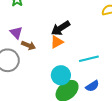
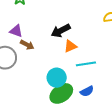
purple triangle: (16, 33) -> (16, 31), turned -32
orange triangle: (57, 42) -> (70, 46), moved

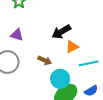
brown arrow: (27, 45) -> (45, 60), moved

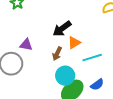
purple triangle: (17, 35) -> (26, 45), moved
brown arrow: (45, 60) -> (57, 54), moved, turned 96

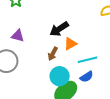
purple triangle: (26, 45) -> (18, 36), moved
blue semicircle: (97, 85) -> (87, 77), moved

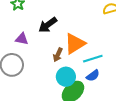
black arrow: (59, 29) -> (48, 25), moved
orange triangle: (70, 44) -> (75, 44), size x1.6

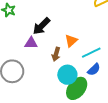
purple triangle: (22, 39) -> (31, 43), moved
orange triangle: (75, 44) -> (71, 41), size x0.6

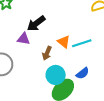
orange triangle: (71, 41) -> (64, 42), turned -48
cyan line: (91, 53) -> (82, 43), moved

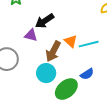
brown arrow: (47, 53) -> (53, 51), size x1.5
cyan circle: (56, 75) -> (46, 73), moved

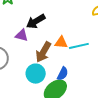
orange triangle: (71, 41) -> (61, 42), turned -40
blue semicircle: (87, 74) -> (63, 74), moved, turned -32

